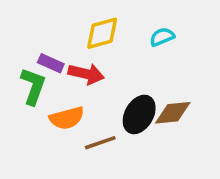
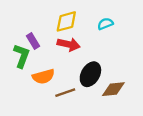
purple rectangle: (51, 63) -> (33, 41), turned 35
red arrow: (86, 74) -> (69, 44), moved
brown diamond: (173, 113) -> (113, 89), moved

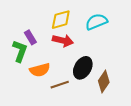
cyan semicircle: (105, 24) -> (96, 22), size x1.5
brown diamond: (113, 89) -> (104, 81), turned -50

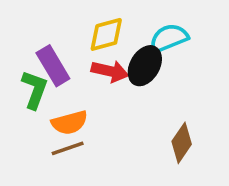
purple rectangle: (30, 37) -> (53, 66), size x1.5
black ellipse: (83, 68) -> (145, 66), moved
brown line: (60, 85) -> (68, 148), moved

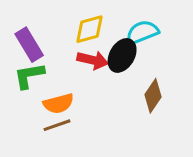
purple rectangle: (53, 66) -> (29, 45), moved
green L-shape: (35, 90) -> (29, 76), turned -120
brown diamond: (182, 143) -> (153, 96), moved

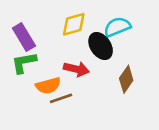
black ellipse: (122, 55) -> (101, 46), turned -64
red arrow: (93, 60) -> (76, 69), moved
brown line: (57, 125) -> (61, 98), moved

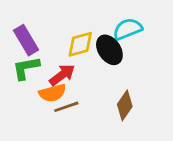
yellow diamond: (74, 24) -> (80, 44), moved
red arrow: (76, 69) -> (62, 75), moved, turned -50
brown diamond: (126, 79) -> (125, 105), moved

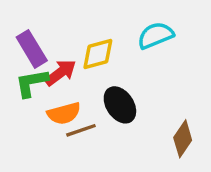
black ellipse: (109, 50) -> (120, 105), moved
red arrow: (62, 75) -> (61, 73), moved
brown diamond: (125, 105) -> (183, 139), moved

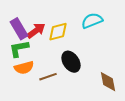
red arrow: (61, 73) -> (36, 31), moved
orange semicircle: (64, 113) -> (24, 68), moved
brown diamond: (183, 139) -> (108, 82), turned -45

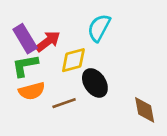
cyan semicircle: (92, 21) -> (99, 28), moved, turned -40
yellow diamond: (58, 32) -> (73, 60), moved

